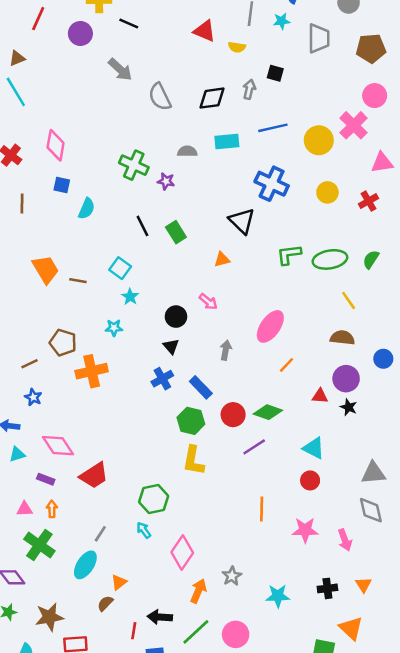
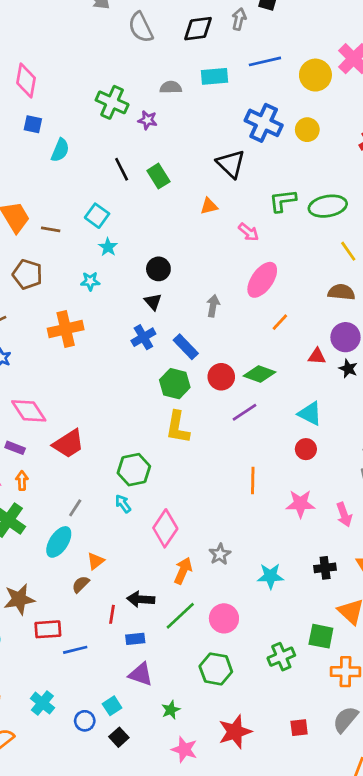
yellow circle: (327, 192) -> (307, 130), moved
pink arrow: (208, 302) -> (249, 232), moved
brown pentagon: (63, 343) -> (27, 274), moved

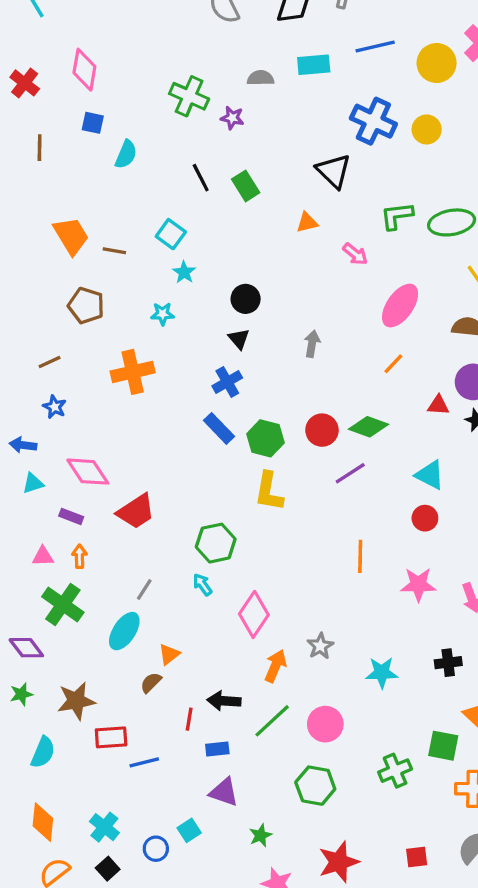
pink ellipse: (262, 280) -> (400, 306), moved
blue rectangle: (186, 347) -> (219, 428), moved
black square: (119, 737) -> (108, 869), moved

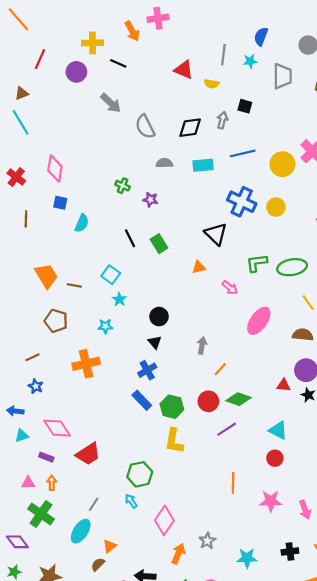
gray semicircle: (261, 78) -> (164, 163), moved
green cross: (189, 96) -> (123, 186), size x0.6
orange line: (393, 364) -> (220, 369), moved

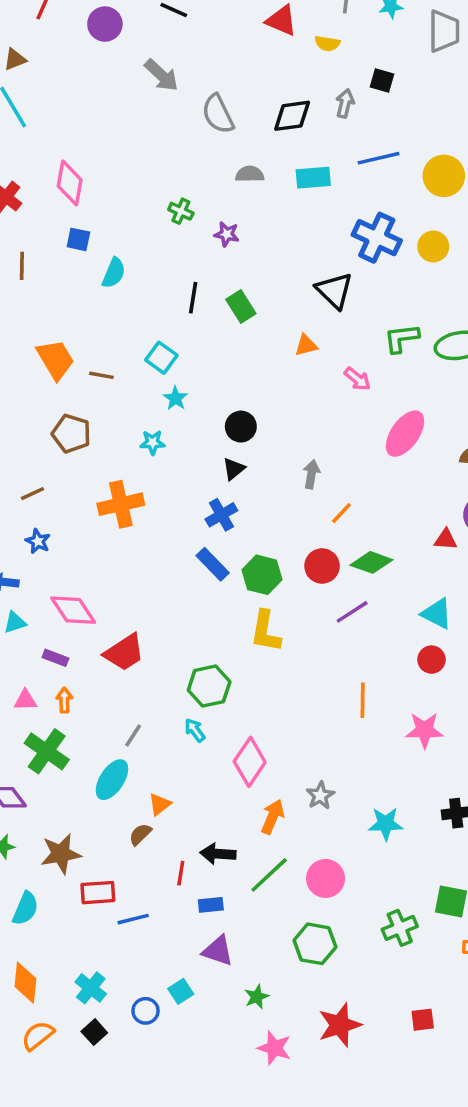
black line: (130, 238) -> (193, 298), turned 36
black triangle: (155, 342) -> (234, 469), turned 32

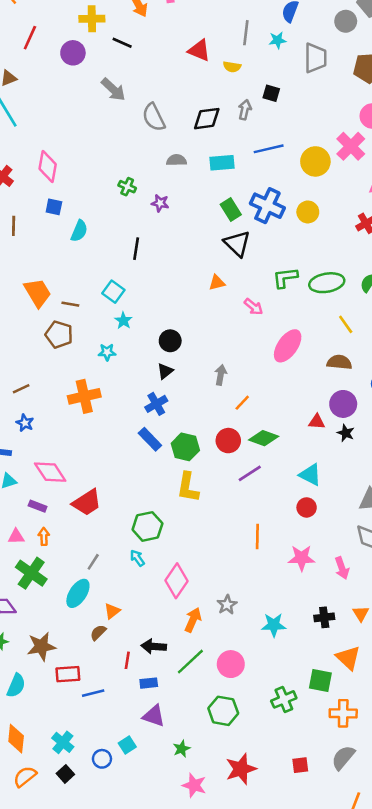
green rectangle: (241, 306) -> (231, 209), moved
brown pentagon: (71, 434) -> (59, 334), moved

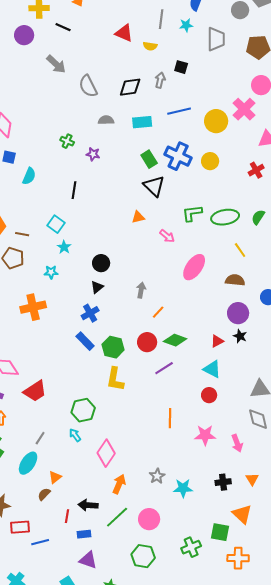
red triangle: (317, 422) -> (217, 341), moved, turned -32
gray star: (227, 605) -> (157, 476), moved

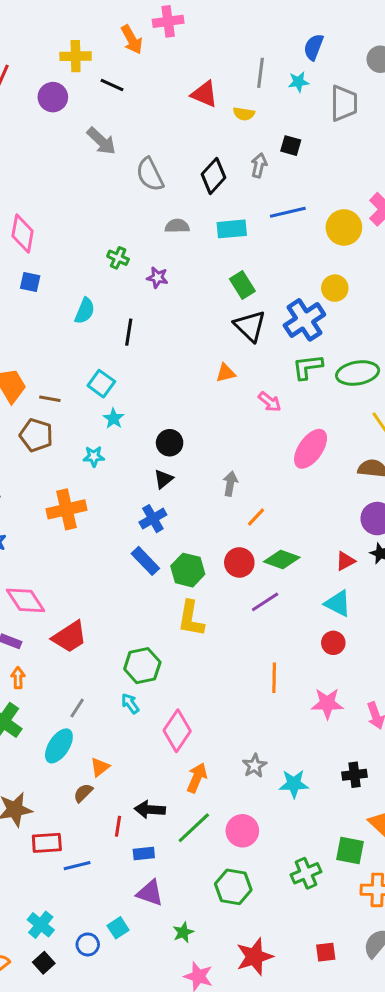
black diamond: (130, 87) -> (214, 176), turned -40
blue cross: (178, 156) -> (304, 320), moved, turned 32
cyan semicircle: (29, 176) -> (85, 311), moved

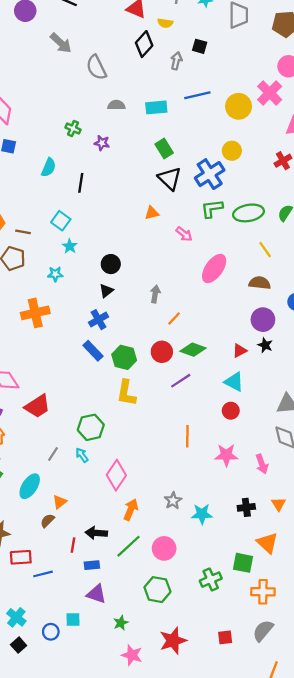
black diamond: (214, 176) -> (144, 44), moved
gray line: (77, 708) -> (53, 454), moved
cyan square: (118, 928) -> (73, 620), turned 32

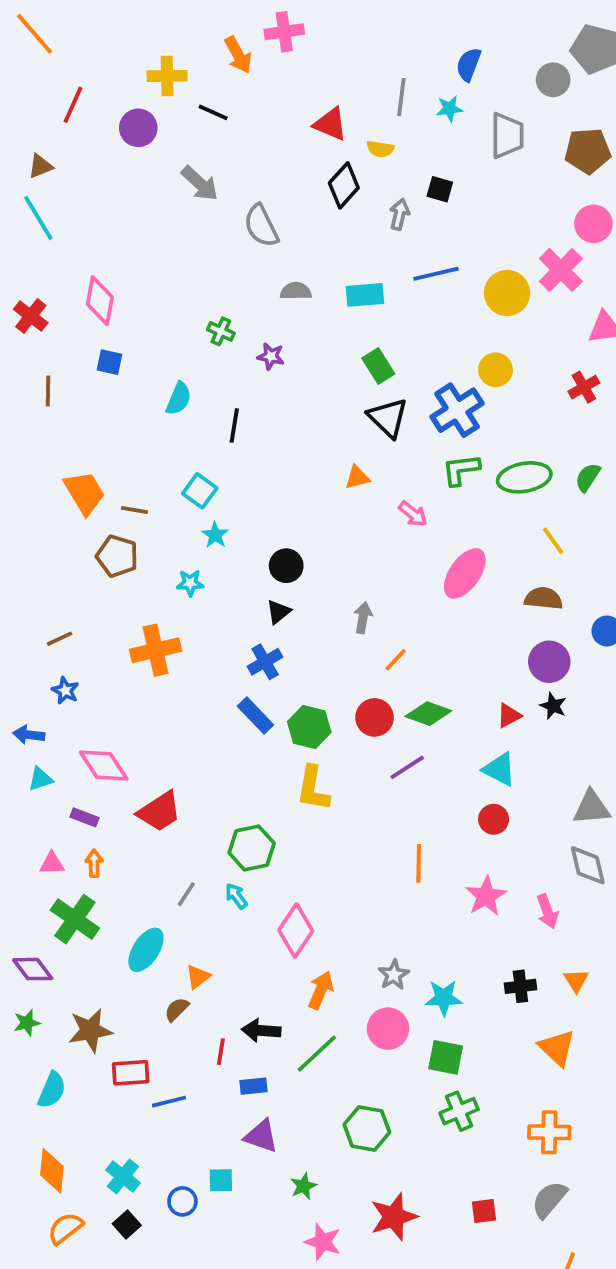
pink star: (226, 455) -> (486, 896), turned -30
pink circle: (164, 548) -> (388, 1029), moved
green square: (243, 563) -> (446, 1057), moved

